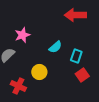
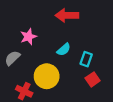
red arrow: (75, 15) -> (67, 15), moved
yellow circle: (39, 72) -> (47, 76), size x1.5

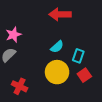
pink star: (28, 37) -> (13, 35), moved
yellow circle: (47, 76) -> (57, 72), moved

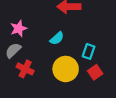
cyan semicircle: (57, 47) -> (57, 38), moved
red cross: (20, 86) -> (25, 69), moved

